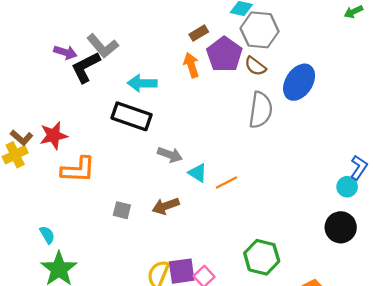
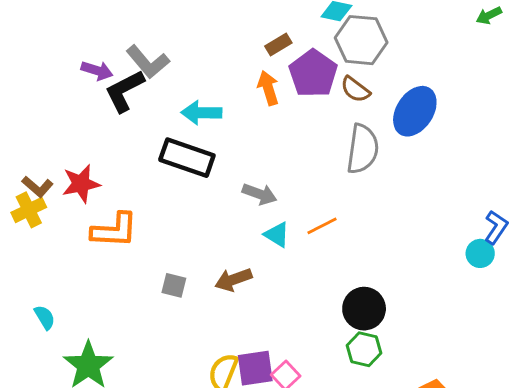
gray arrow: (170, 155) -> (260, 194), moved
orange line: (226, 182) -> (322, 226), moved
black circle: (341, 227) -> (364, 309), moved
cyan semicircle: (47, 235) -> (45, 317), moved
green hexagon: (262, 257) -> (364, 349), size x0.7

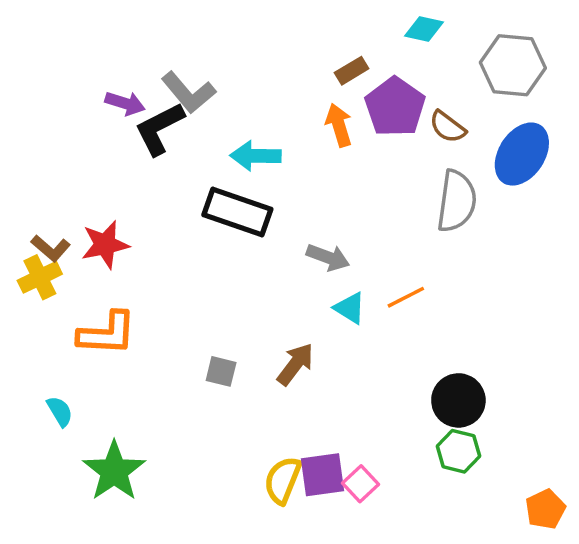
gray hexagon: (361, 40) -> (513, 65), moved
orange L-shape: (114, 230) -> (107, 333), moved
brown arrow: (233, 280) -> (295, 364), turned 147

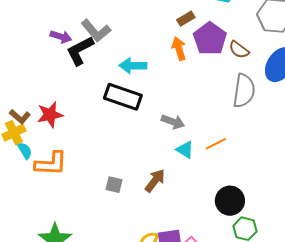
black circle: (458, 400) -> (230, 201), moved
cyan semicircle: (60, 411) -> (25, 151), moved

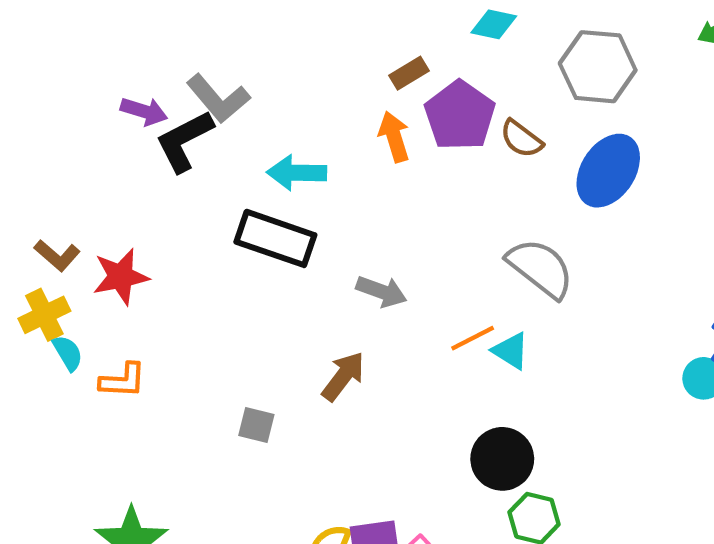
gray semicircle: (244, 91) -> (540, 268), moved, turned -60
brown L-shape: (20, 117) -> (57, 255), moved
cyan triangle: (185, 150) -> (511, 351), moved
orange L-shape: (51, 164) -> (123, 380), size x0.7
brown arrow: (155, 181) -> (343, 376), moved

